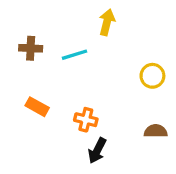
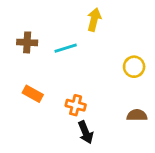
black arrow: (97, 151) -> (86, 132), turned -50

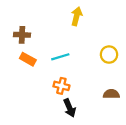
cyan line: (66, 48) -> (60, 57), moved
orange rectangle: (33, 94) -> (28, 59), moved

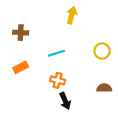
orange rectangle: (28, 59) -> (21, 67), moved, turned -56

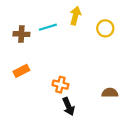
yellow circle: (102, 51) -> (105, 28), moved
cyan line: (56, 53) -> (48, 27), moved

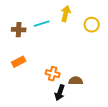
brown semicircle: (110, 93) -> (76, 81), moved
black arrow: (69, 106) -> (60, 93), turned 42

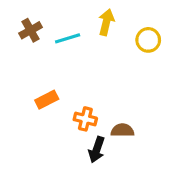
brown cross: (19, 30) -> (31, 30), moved, turned -32
orange rectangle: (19, 62) -> (47, 100), moved

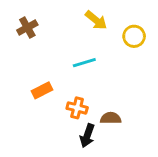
yellow arrow: (106, 22) -> (96, 20), turned 115
cyan line: (68, 38) -> (84, 63), moved

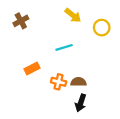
brown semicircle: (111, 118) -> (78, 82), moved
black arrow: (87, 136) -> (81, 103), moved

